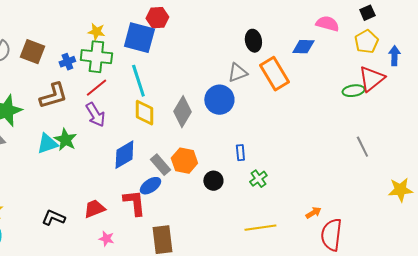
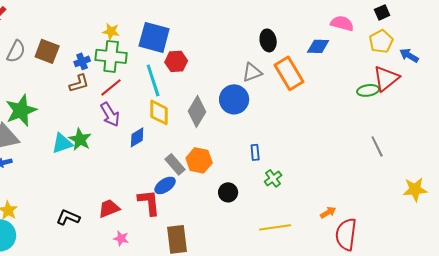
red hexagon: (157, 18) -> (176, 61), moved
blue arrow: (394, 56) -> (409, 55), turned -60
brown L-shape: (53, 96) -> (79, 83), moved, size x0.7
blue diamond: (124, 155) -> (137, 137), moved, size x0.7
black circle: (213, 181) -> (228, 192), moved

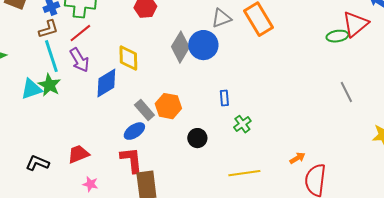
cyan line: (153, 80) -> (51, 56), moved
gray diamond: (197, 111) -> (180, 47), moved
blue diamond: (137, 137) -> (106, 83), size x1.4
red L-shape: (149, 202) -> (131, 160), moved

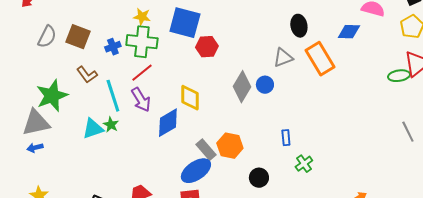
brown L-shape: (48, 29) -> (87, 75), moved, turned 70
blue circle: (203, 45) -> (265, 85), size x0.6
green star: (49, 85) -> (111, 125), size x0.7
blue ellipse: (134, 131) -> (196, 171), size x1.4

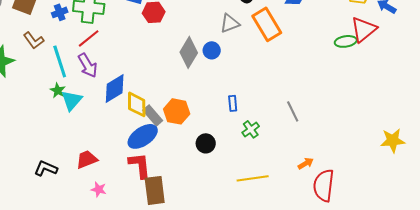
yellow diamond: (190, 98) -> (137, 104), moved
cyan triangle: (93, 129) -> (72, 100), moved, turned -30
gray line: (408, 132) -> (293, 111), moved

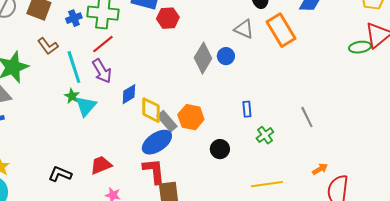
gray triangle: (230, 23) -> (244, 29), turned 45
blue diamond: (115, 88) -> (129, 94), size x0.7

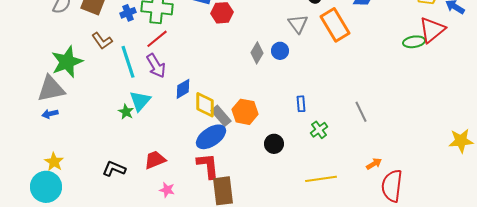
gray triangle: (244, 29) -> (298, 24), turned 30
gray diamond: (203, 58) -> (257, 53), size x0.7
green star: (72, 96) -> (126, 112), moved

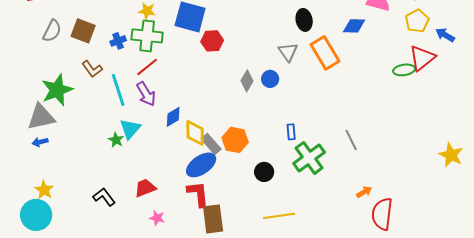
green cross: (319, 130) -> (309, 158), size x1.8
yellow star: (461, 141) -> (451, 155), moved, turned 30
black L-shape: (114, 169) -> (104, 197), turned 30
yellow line: (321, 179) -> (279, 216), moved

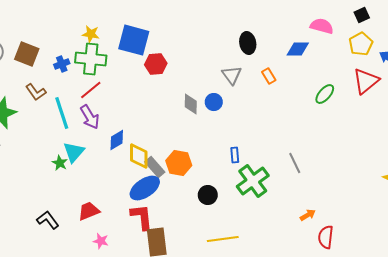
orange rectangle: (325, 53) -> (269, 76), size x0.5
green ellipse: (404, 70) -> (325, 94), moved, turned -40
gray diamond: (247, 81) -> (191, 104), turned -30
red semicircle: (382, 214) -> (326, 237), size x0.7

